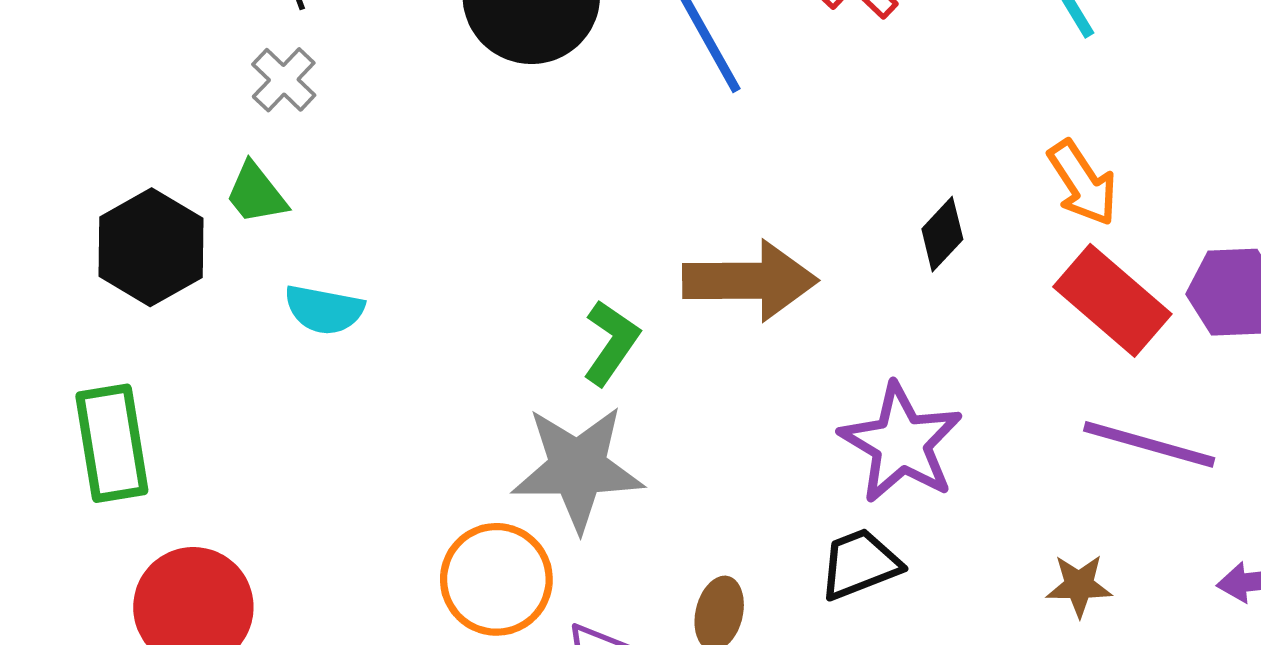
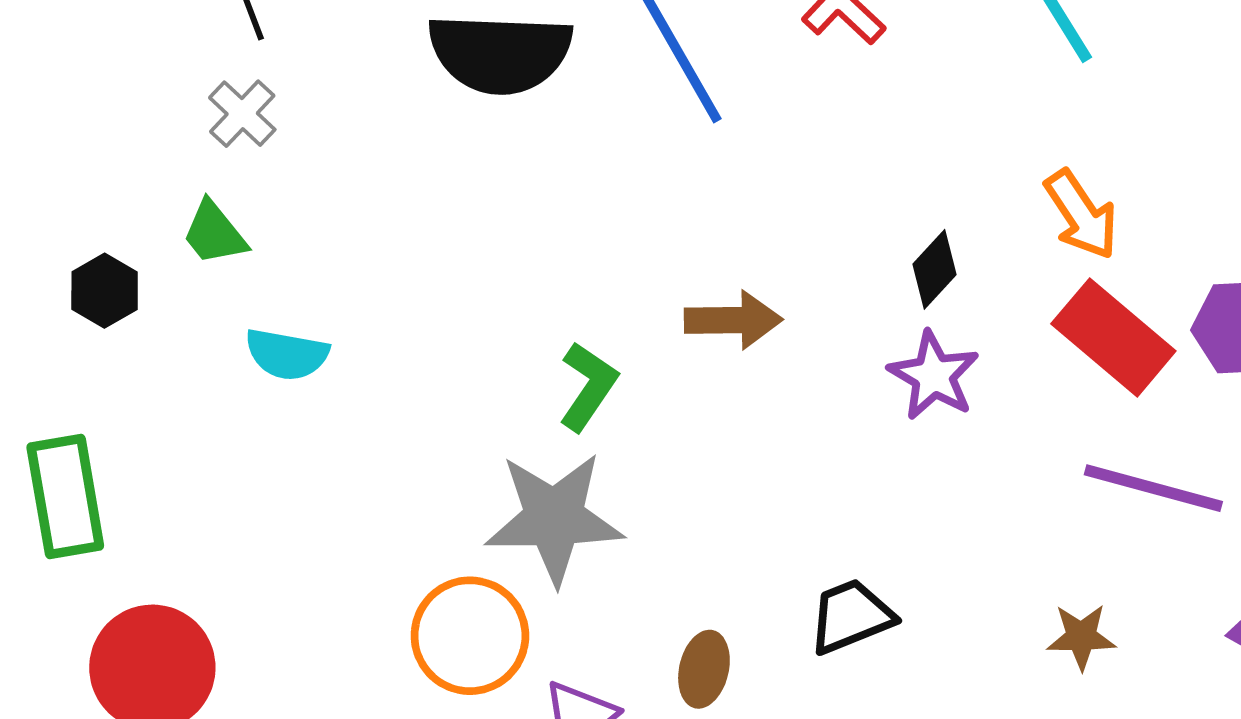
black hexagon: (151, 247) -> (105, 291), size x0.6
brown arrow: (750, 281) -> (733, 320), size x0.7
purple star: (901, 443) -> (934, 376), moved, size x0.7

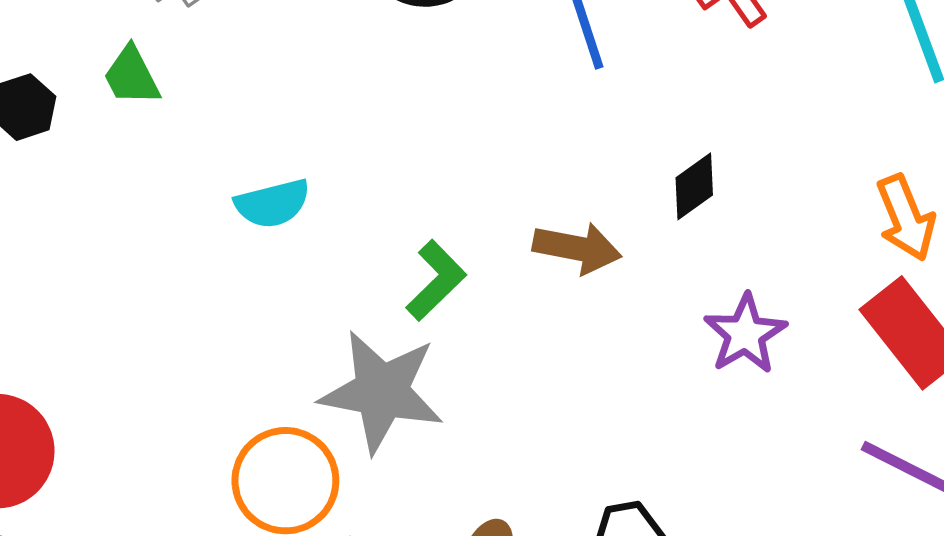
black diamond: (935, 269) -> (694, 186), moved
cyan semicircle: (287, 354) -> (273, 204), moved, turned -36

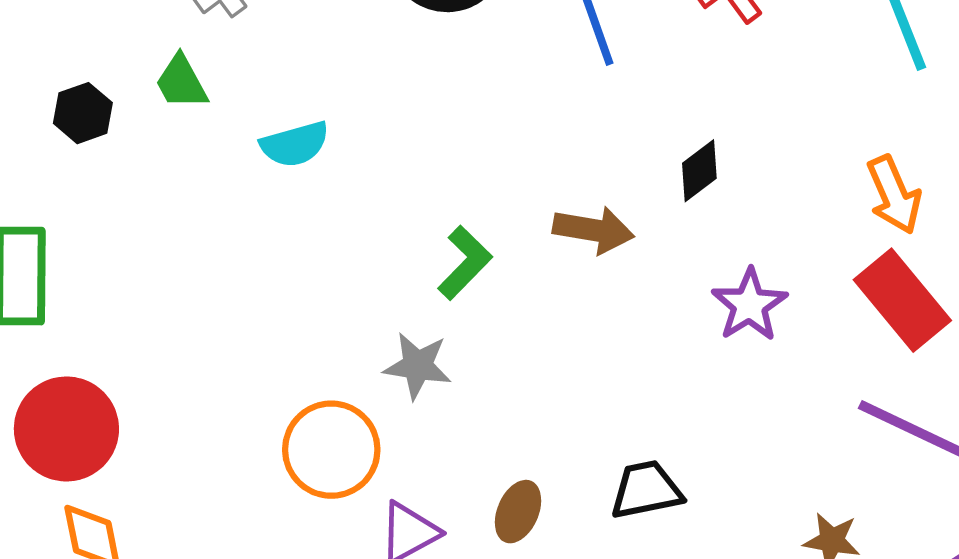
cyan semicircle: (273, 204) -> (295, 144), moved
gray star: (382, 391) -> (418, 366), size x0.6

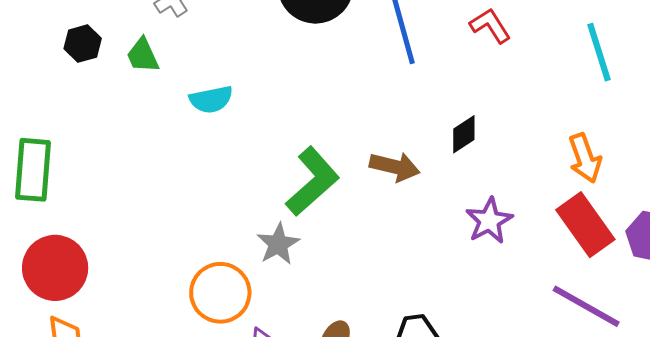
black hexagon: (83, 113) -> (83, 44), moved
green L-shape: (465, 263) -> (313, 181), size x1.5
gray star: (418, 366) -> (278, 244), turned 30

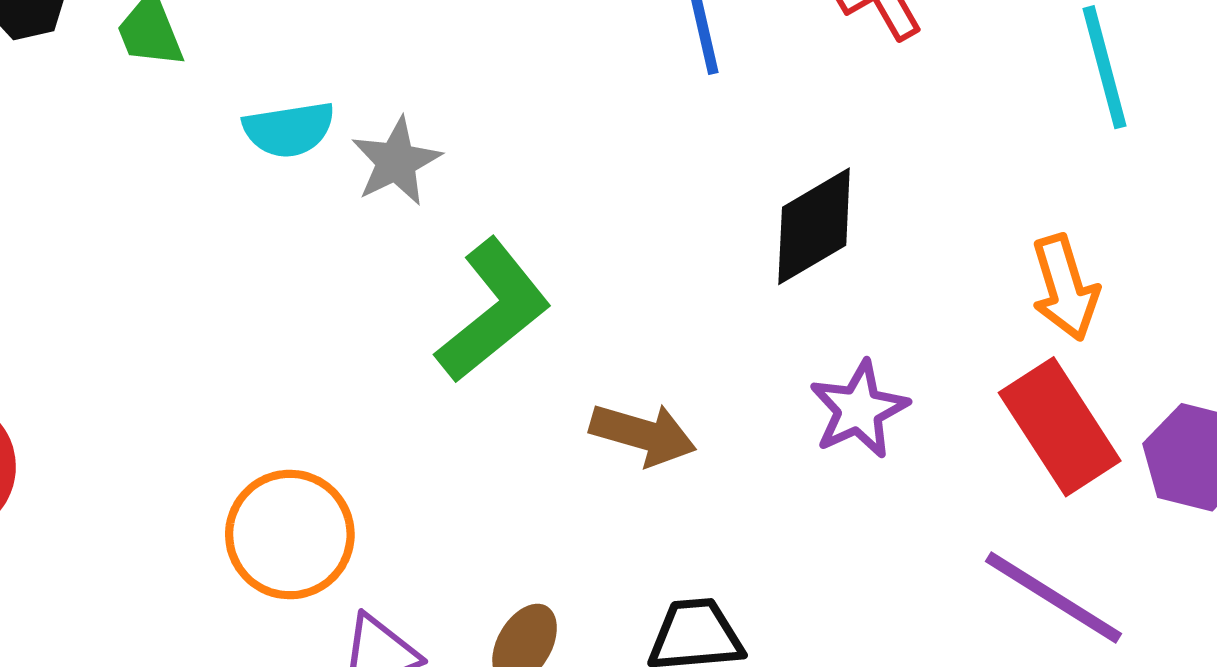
black diamond: (464, 134) -> (814, 226), size x1.5
brown arrow: (395, 167) -> (643, 434), moved
gray star: (278, 244) -> (396, 161), moved

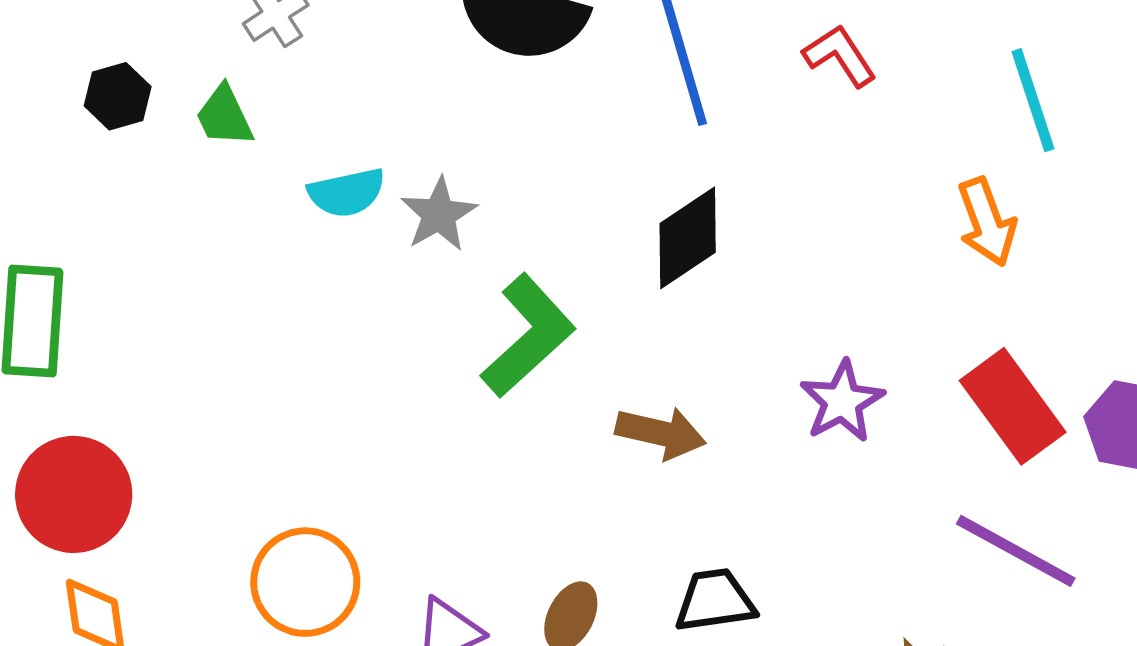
black diamond: (814, 226) -> (688, 238), moved
orange arrow: (1065, 288) -> (987, 222), moved
orange circle: (290, 535) -> (305, 582), moved

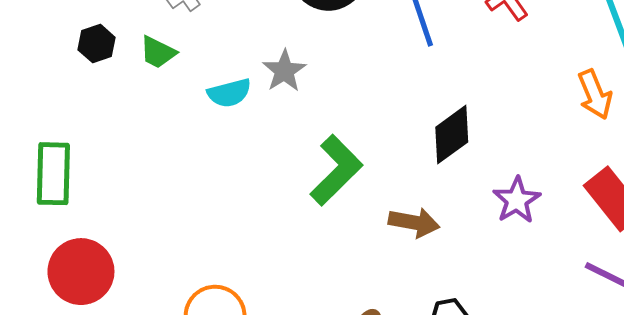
green trapezoid: (224, 116) -> (158, 52), turned -36
gray star: (439, 214) -> (284, 71), moved
black diamond: (688, 238) -> (452, 135), moved

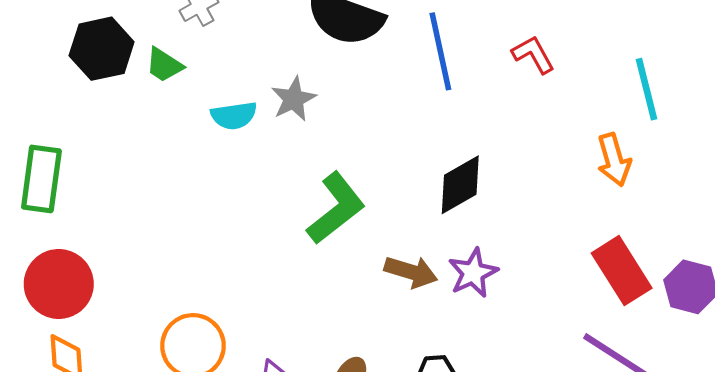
black hexagon: (97, 44) -> (102, 49), size x1.6
purple star: (517, 200) -> (473, 273), moved

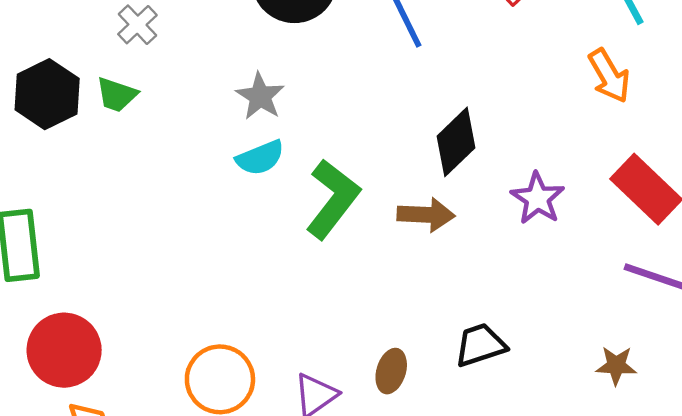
cyan semicircle: (234, 116) -> (260, 158), moved
brown arrow: (411, 272) -> (426, 215), moved
purple star: (473, 273) -> (538, 198), moved

